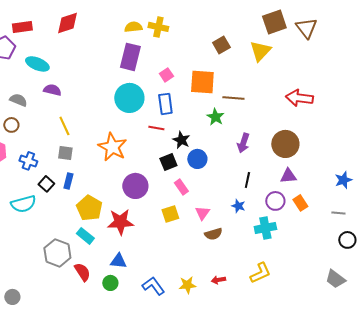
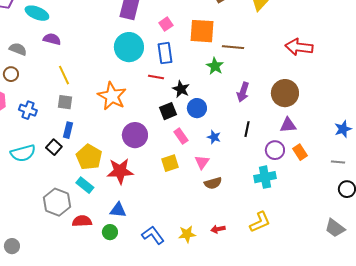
black square: (46, 184) -> (54, 147), moved
blue star: (238, 206) -> (214, 137), moved
red semicircle: (82, 272) -> (82, 221), turned -60

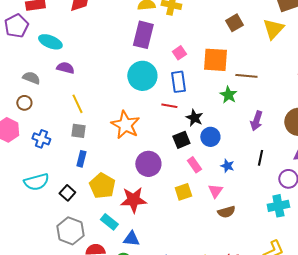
black square: (54, 147) -> (67, 193), moved
cyan rectangle: (85, 185) -> (109, 222), moved

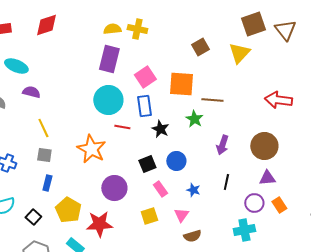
pink square: (179, 53) -> (145, 77), size x1.5
red line: (169, 106) -> (122, 127), moved
black star: (194, 118) -> (160, 129), moved

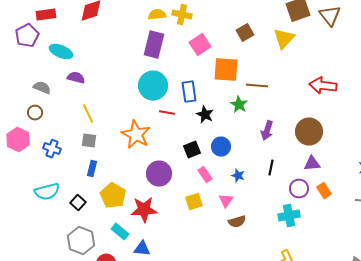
pink square: (145, 77) -> (200, 45), moved

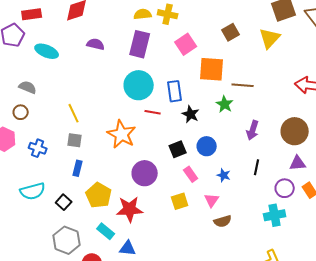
purple semicircle: (76, 78) -> (96, 44), moved

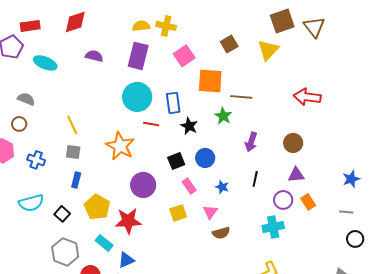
brown circle: (295, 131) -> (293, 143), size x0.7
blue triangle: (128, 248) -> (126, 260), turned -30

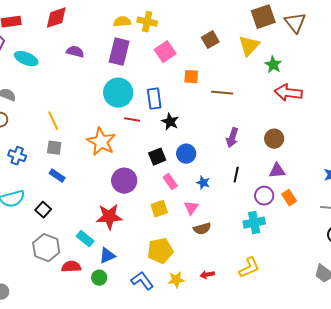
orange square: (210, 81) -> (191, 77), size x0.6
green star: (223, 116) -> (273, 65), moved
blue rectangle: (76, 180) -> (57, 176), turned -70
yellow pentagon: (97, 207) -> (160, 251), moved, turned 30

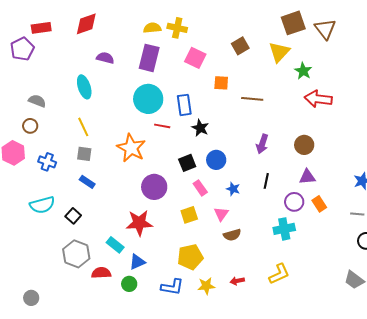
pink square: (165, 52) -> (195, 58), turned -30
cyan ellipse: (26, 59) -> (84, 87), moved, turned 50
blue L-shape: (142, 281) -> (172, 287), turned 135

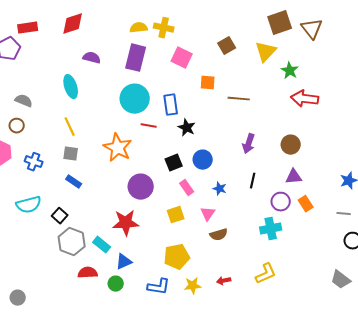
gray hexagon: (76, 254) -> (72, 242), moved

